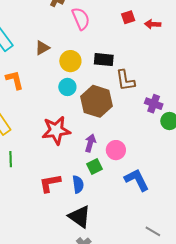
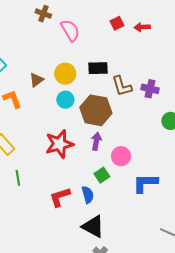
brown triangle: (42, 48) -> (36, 80), moved
purple cross: (154, 104) -> (150, 89), moved
purple arrow: (90, 143) -> (96, 141), moved
blue L-shape: (137, 180) -> (145, 183), turned -56

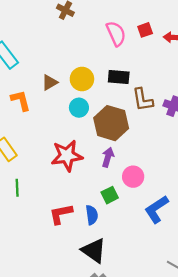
pink semicircle: (70, 30) -> (116, 34), moved
blue L-shape: (145, 183) -> (156, 209), turned -40

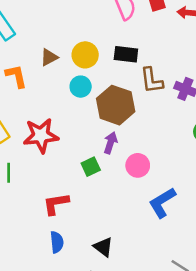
red star: (67, 156) -> (41, 135), moved
green square: (110, 195) -> (91, 167), moved
blue semicircle: (92, 215) -> (57, 242), moved
black triangle: (94, 251) -> (103, 247), moved, size x0.7

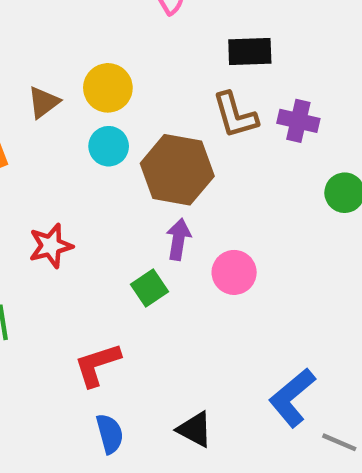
black rectangle: (126, 54) -> (250, 51), moved
red star: (41, 135) -> (51, 246), size x0.7
blue L-shape: (162, 203) -> (292, 398), moved

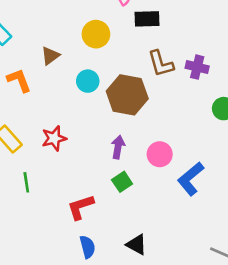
black rectangle: (250, 51) -> (147, 19), moved
yellow circle: (108, 88) -> (96, 34), moved
purple arrow: (178, 239) -> (118, 147), moved
green square: (150, 288) -> (122, 182), moved
blue L-shape: (292, 398) -> (191, 179), moved

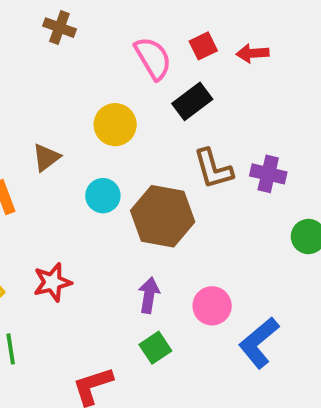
black rectangle: (147, 19) -> (192, 101), turned -35

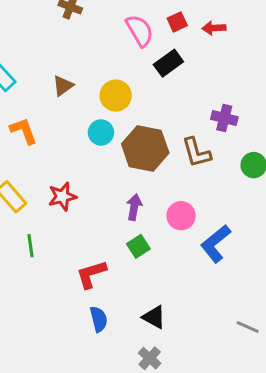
yellow circle: (115, 125) -> (116, 96), moved
brown triangle: (46, 157) -> (63, 86), moved
brown L-shape: (213, 169) -> (196, 152), moved

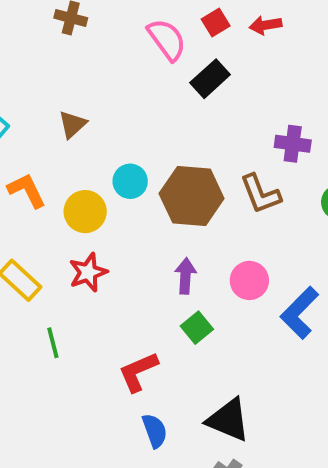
yellow circle: (116, 96) -> (85, 212), moved
black triangle: (154, 317) -> (228, 420), size x1.4

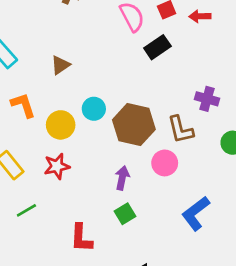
pink circle: (249, 280) -> (165, 163), moved
green line: (53, 343) -> (26, 210), turned 66
red L-shape: (138, 372) -> (81, 238), turned -72

